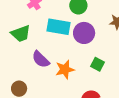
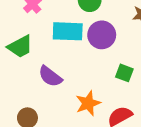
orange star: (65, 69) -> (88, 103), moved

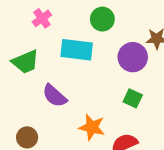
purple circle: (102, 35) -> (133, 57), moved
orange star: (88, 103) -> (92, 127), turned 30

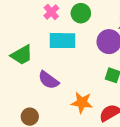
pink cross: (42, 18) -> (51, 12), moved

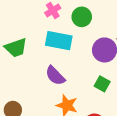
purple semicircle: (49, 80) -> (55, 76), moved

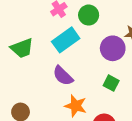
cyan rectangle: (59, 41) -> (66, 40), turned -45

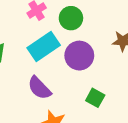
purple circle: (113, 48) -> (79, 56), moved

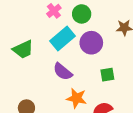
green square: (95, 98) -> (107, 75), turned -32

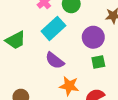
purple circle: (91, 43) -> (93, 37), moved

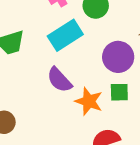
orange star: (69, 86) -> (89, 101), moved

